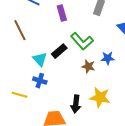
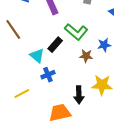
blue cross: (40, 81) -> (48, 75), moved, turned -32
yellow line: (20, 95) -> (22, 94), turned -35

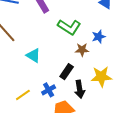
black rectangle: (55, 45) -> (67, 72), moved
blue cross: (48, 75) -> (49, 90), moved

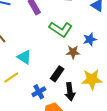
yellow line: (23, 95) -> (11, 77), moved

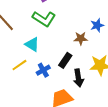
green L-shape: (61, 29) -> (44, 19), moved
blue cross: (39, 92) -> (43, 70), moved

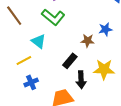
blue cross: (43, 70) -> (31, 82), moved

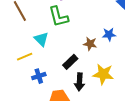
green L-shape: (53, 17) -> (58, 17), turned 30
blue cross: (31, 82) -> (39, 76), moved

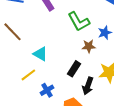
green L-shape: (58, 17) -> (79, 21), moved
black arrow: (79, 82) -> (88, 86), turned 30

